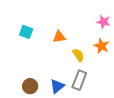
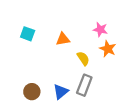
pink star: (103, 22) -> (100, 30), moved

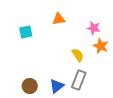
cyan square: (28, 34) -> (26, 32), turned -32
orange triangle: (63, 39) -> (59, 19), moved

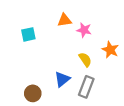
pink star: (94, 28) -> (84, 30), moved
blue triangle: (57, 86) -> (62, 79), moved

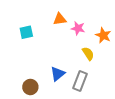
orange star: (110, 50) -> (103, 35), moved
yellow semicircle: (85, 60) -> (88, 54), moved

